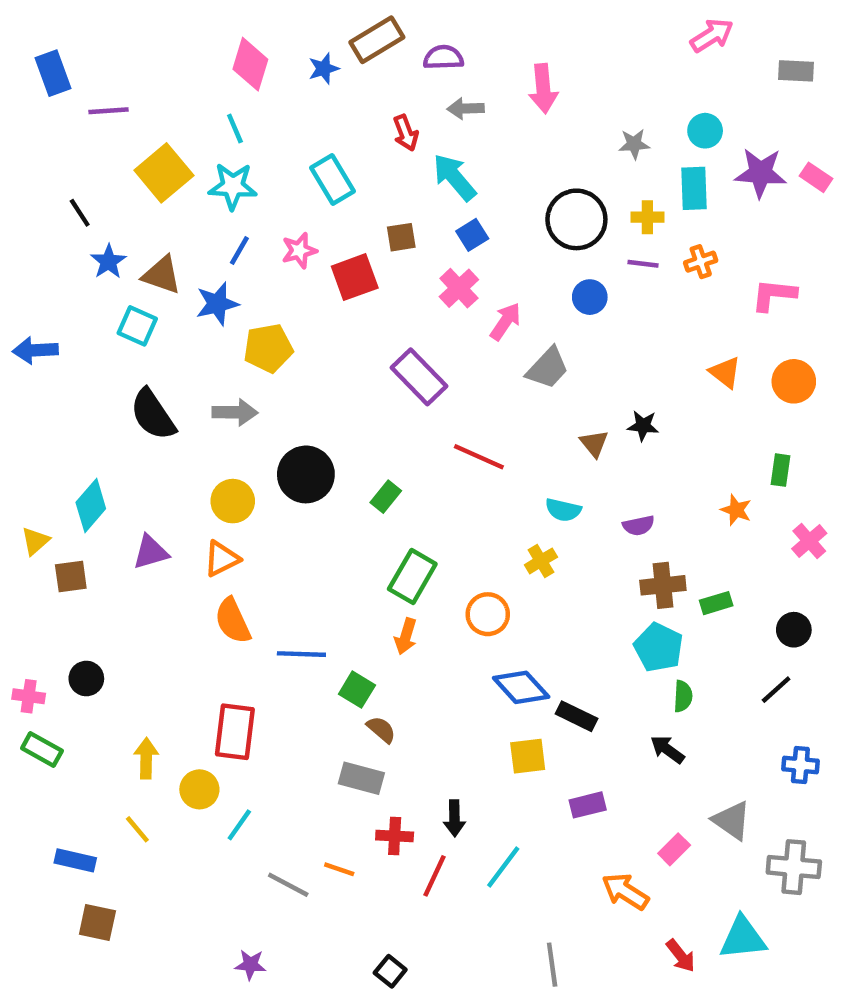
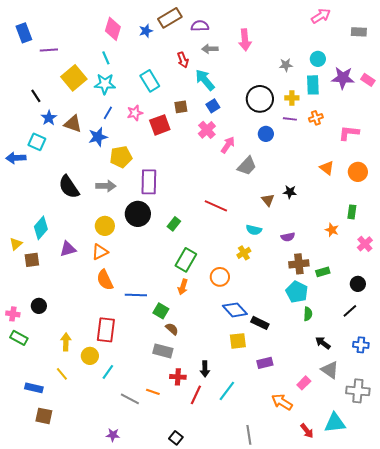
cyan square: (137, 326) -> (37, 142), moved
purple rectangle: (419, 377) -> (149, 182), moved, turned 45
black arrow: (667, 749) -> (323, 343), moved

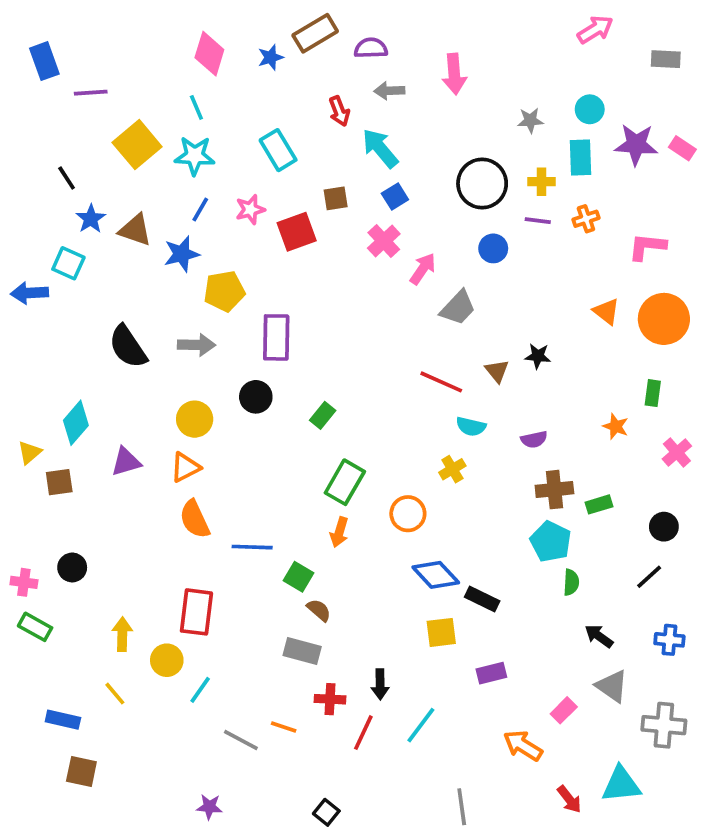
orange circle: (358, 172) -> (664, 319), size x1.4
red line: (216, 206) -> (441, 382), moved
black circle: (138, 214) -> (256, 397), size x0.7

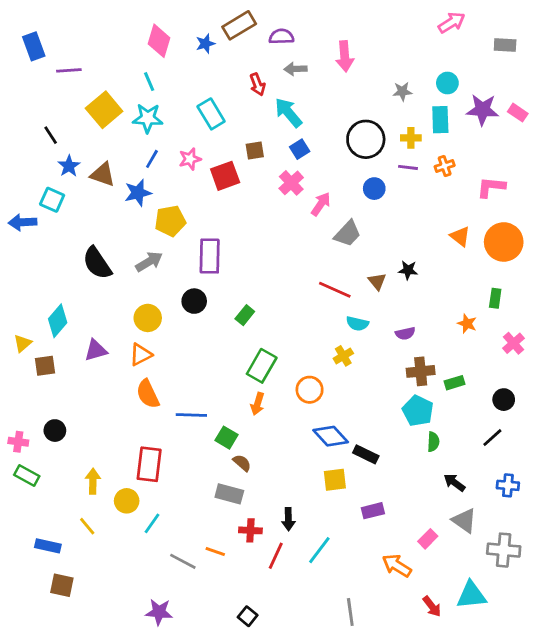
gray arrow: (196, 345) -> (149, 262), turned -32
purple star: (209, 807) -> (159, 612), size x1.4

